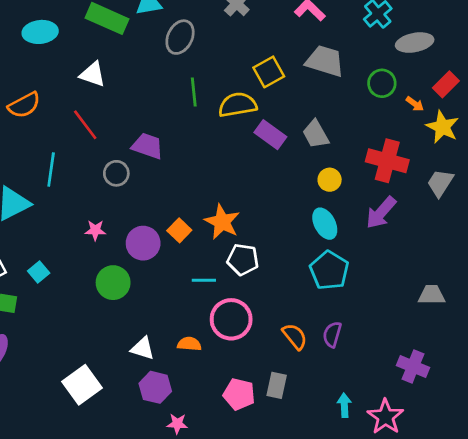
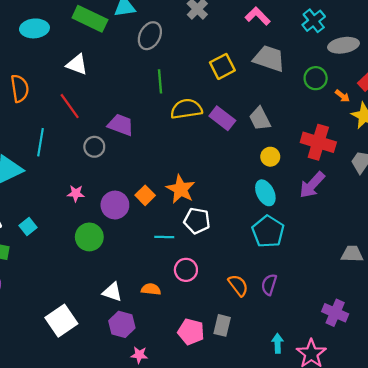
orange semicircle: (24, 105) -> (20, 88), turned -72
yellow semicircle: (238, 105) -> (186, 109), moved
pink circle: (231, 319) -> (186, 270), size x0.7

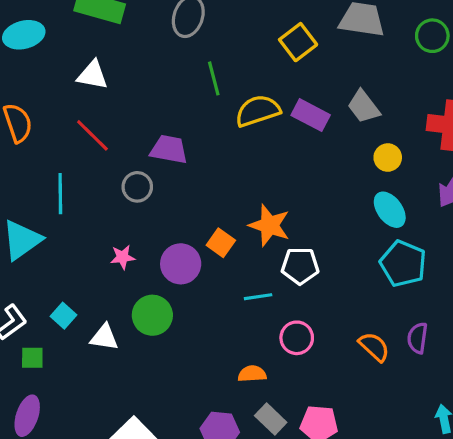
white triangle: (112, 292) -> (104, 337), moved
gray rectangle: (222, 325) -> (271, 419), moved, turned -50

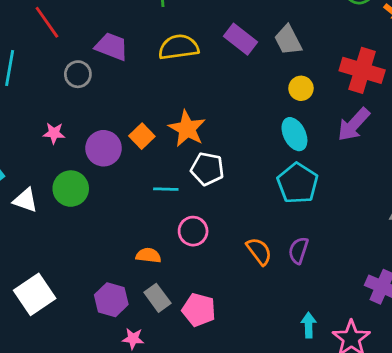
yellow semicircle: (258, 111) -> (179, 47), moved

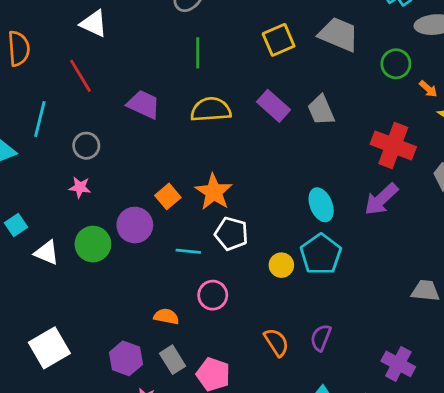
gray circle: (78, 74) -> (86, 146), moved
yellow circle: (301, 88) -> (281, 265), moved
purple circle: (104, 148) -> (135, 225), moved
purple semicircle: (298, 250) -> (321, 338), moved
orange semicircle: (259, 251) -> (276, 342), moved

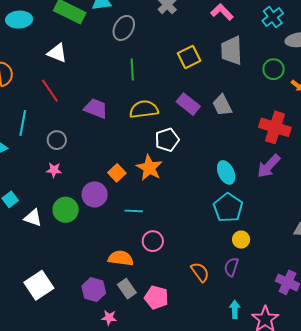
gray trapezoid: (339, 34) -> (232, 51), turned -112
white pentagon: (231, 234) -> (167, 140), moved, turned -30
yellow circle: (281, 265) -> (241, 240), moved
orange semicircle: (166, 316) -> (121, 258), size x1.4

